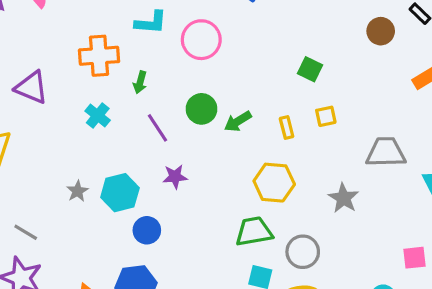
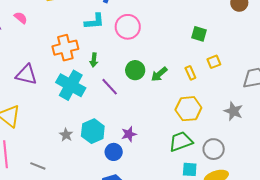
cyan cross: (98, 116) -> (71, 85), size x1.8
purple star: (175, 177) -> (129, 134), moved

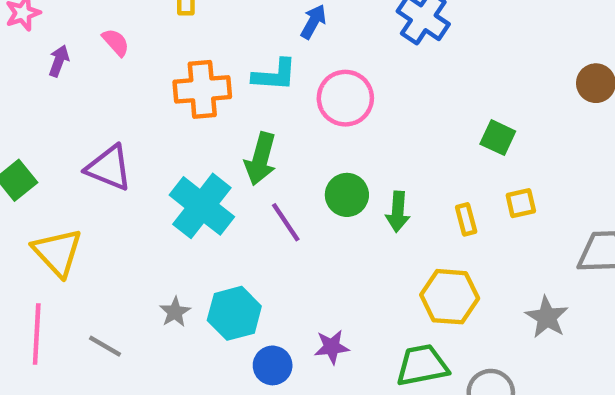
orange cross: (65, 48) -> (202, 89), moved
green arrow: (94, 60) -> (261, 159), size x1.6
green arrow: (159, 74) -> (398, 212), turned -54
purple star: (129, 134) -> (332, 347), moved
gray line: (38, 166) -> (105, 346), moved

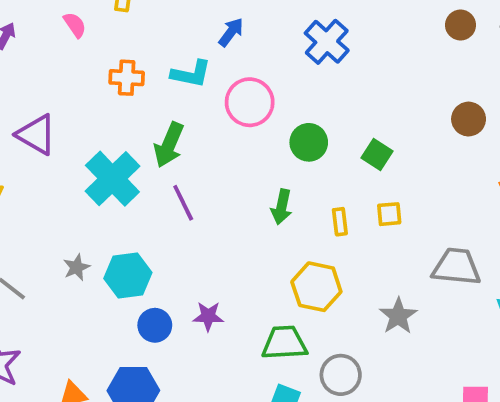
pink semicircle: (116, 42) -> (75, 25), moved
orange cross: (202, 89) -> (127, 78), size x0.7
green circle: (347, 195) -> (309, 142), moved

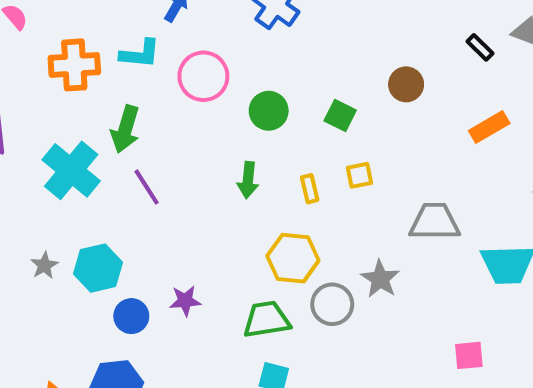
orange cross: (127, 78) -> (74, 65), size x1.4
brown circle: (469, 119) -> (406, 84), moved
gray circle: (341, 375) -> (332, 304), moved

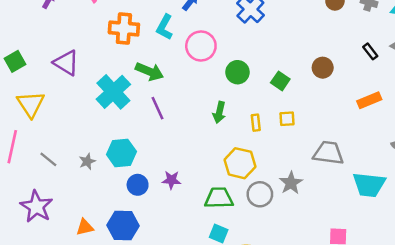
cyan L-shape: (140, 54) -> (165, 27), turned 105
green arrow: (125, 129) -> (149, 71), turned -92
gray star: (44, 265) -> (87, 161), moved

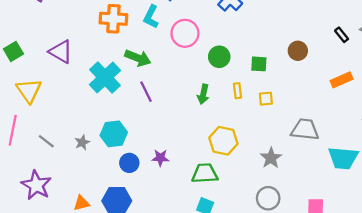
green square: (280, 81) -> (259, 64), turned -30
yellow rectangle: (256, 123) -> (238, 91), moved
gray circle: (260, 194) -> (268, 198), moved

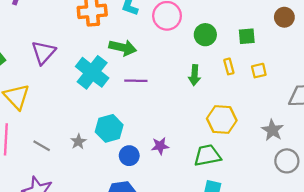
purple triangle: (61, 52) -> (43, 52), turned 50
purple line: (146, 92) -> (136, 81), turned -55
gray circle: (268, 198) -> (287, 161), moved

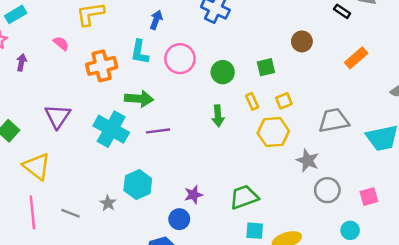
yellow hexagon: (222, 120) -> (273, 132), moved
blue circle: (129, 156) -> (179, 219), moved

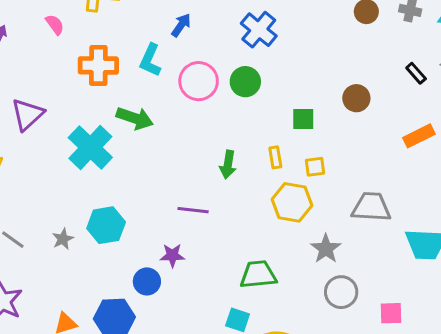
green circle: (223, 72) -> (245, 82), moved
purple line: (158, 131) -> (193, 210), moved
green trapezoid: (244, 197) -> (258, 275), moved

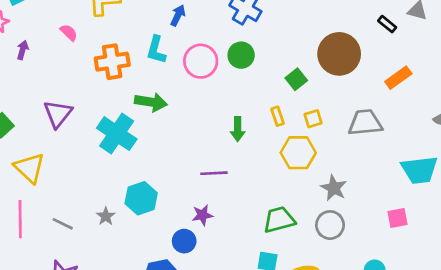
brown circle: (356, 98) -> (339, 54), size x1.8
green square: (303, 119) -> (296, 79), turned -30
gray trapezoid: (371, 207) -> (365, 123), moved
gray circle: (341, 292) -> (330, 225), moved
pink square: (391, 313) -> (398, 218), moved

